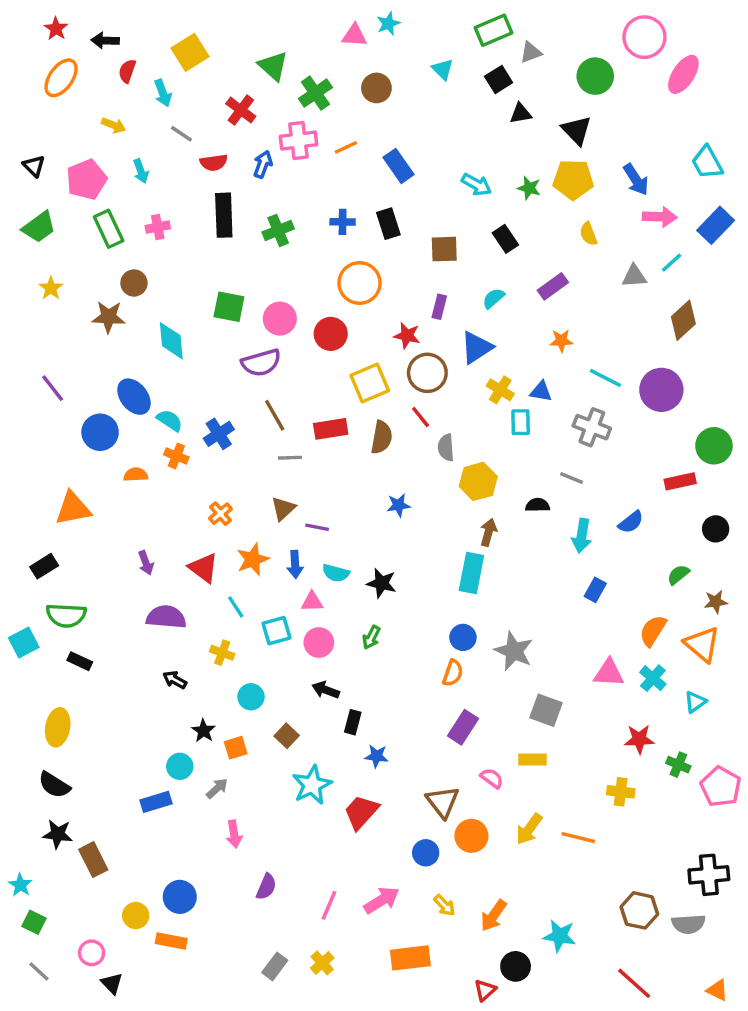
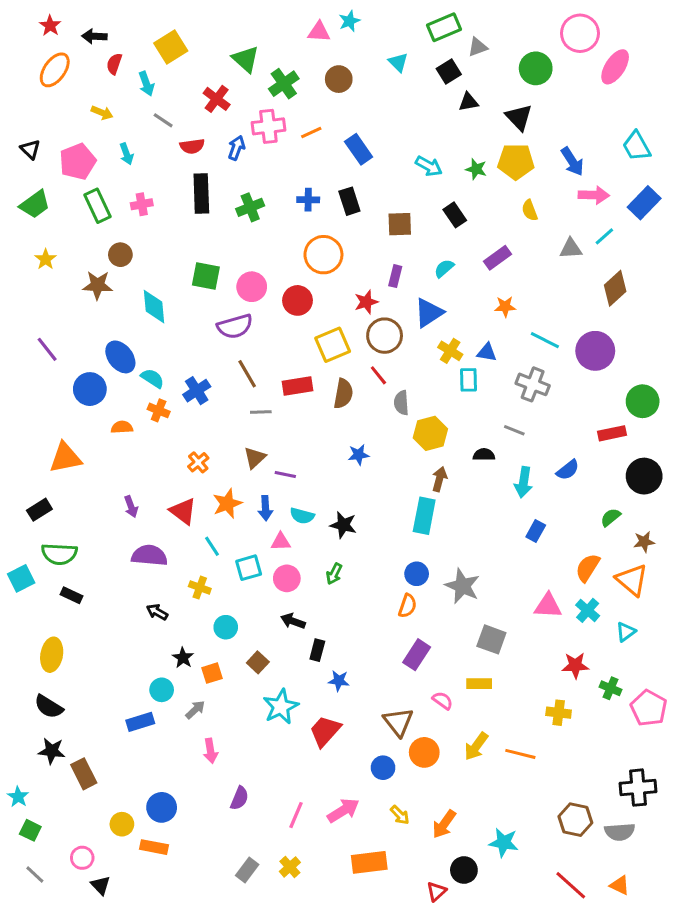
red star: (407, 336) -> (366, 302), turned -30
black circle: (716, 529) -> (644, 476), size x1.5
orange triangle: (717, 990) -> (620, 885), moved

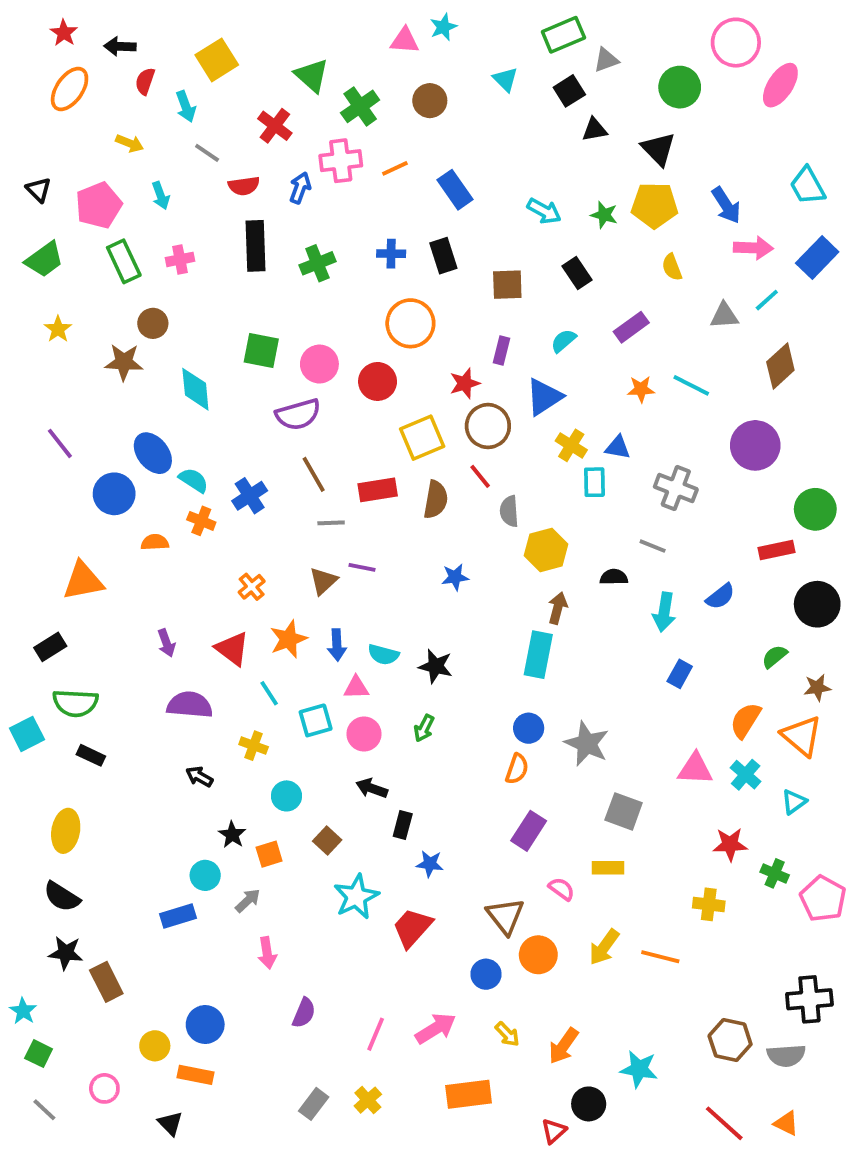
cyan line: (545, 340) -> (691, 385), moved
purple line: (285, 475) -> (362, 567), moved
black triangle: (101, 885) -> (170, 1123), moved

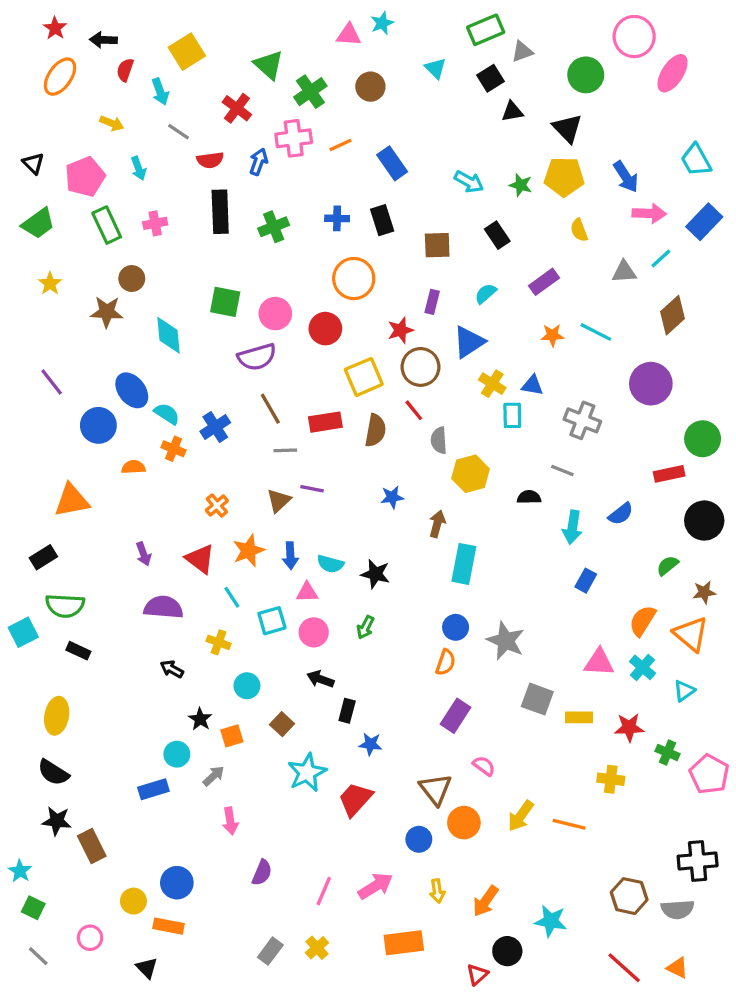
brown arrow: (558, 608) -> (437, 524), moved
yellow rectangle: (608, 868) -> (579, 717), moved
yellow arrow: (507, 1034) -> (437, 891), turned 35

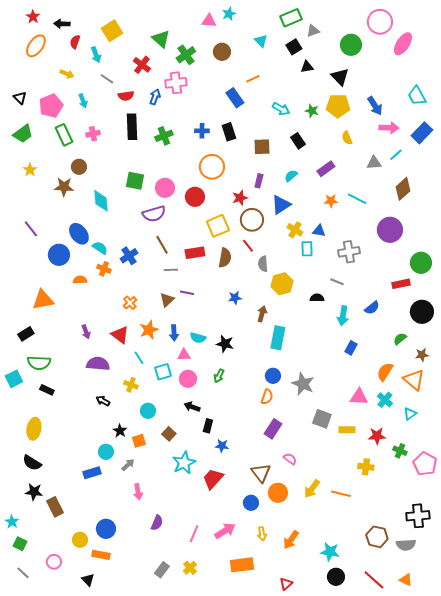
orange line: (340, 145) -> (253, 79), moved
gray cross: (582, 420) -> (349, 252), turned -30
black circle: (507, 951) -> (336, 577), moved

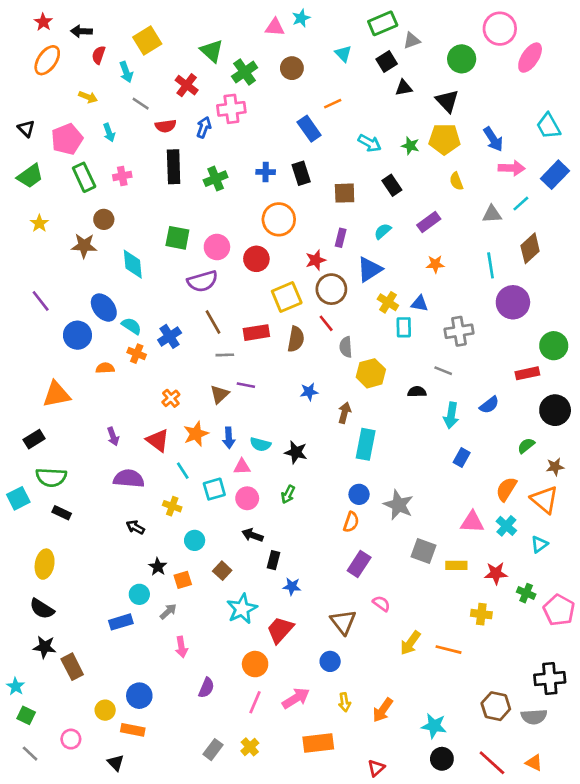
cyan line: (357, 199) -> (491, 265), moved, turned 54
orange circle: (278, 493) -> (255, 664), moved

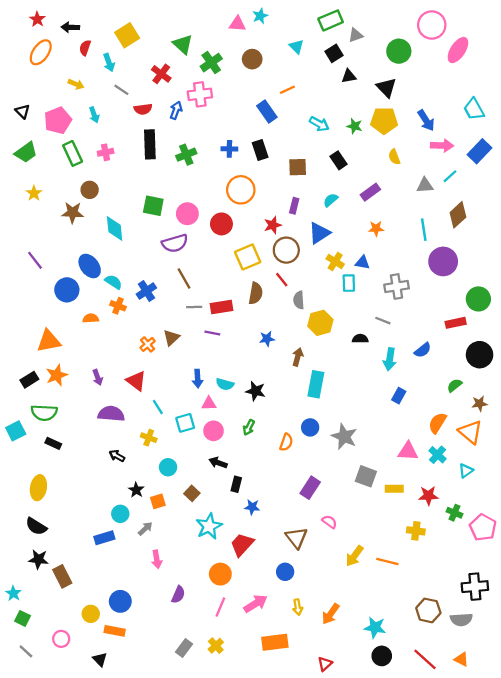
red rectangle: (256, 333) -> (221, 307), moved
brown triangle: (220, 394) -> (171, 338), moved
orange star: (196, 434) -> (57, 375), moved
orange semicircle: (351, 522) -> (286, 442), moved

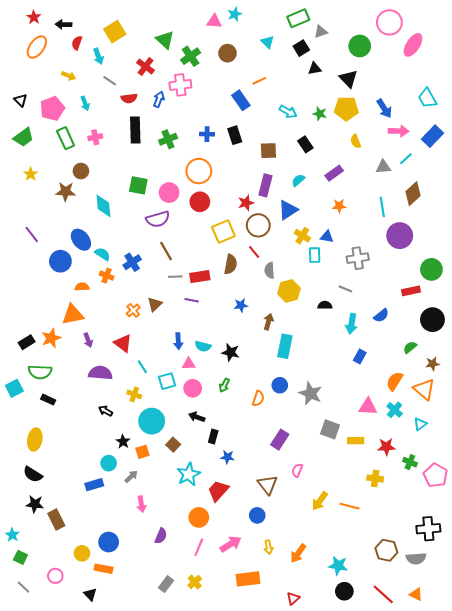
orange circle: (241, 190) -> (199, 171), moved
purple rectangle: (294, 206) -> (265, 185), size x1.5
orange triangle: (49, 341) -> (73, 315), moved
cyan circle: (168, 467) -> (152, 421), size x1.6
pink semicircle: (329, 522) -> (297, 470), turned -104

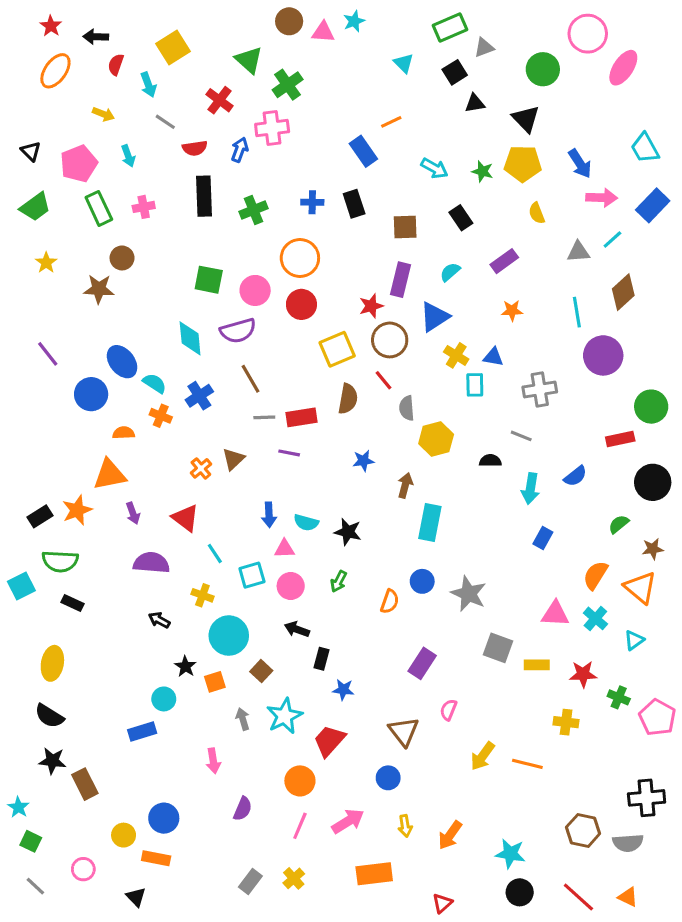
brown circle: (227, 53) -> (289, 21), moved
cyan diamond: (103, 206) -> (190, 338), moved
gray arrow: (131, 476) -> (243, 719), moved, turned -64

